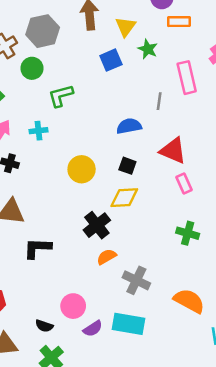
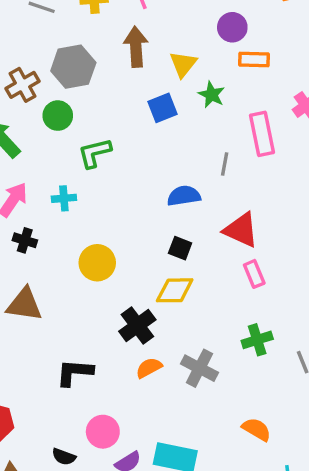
yellow circle: (82, 169) -> (97, 263), moved
green cross: (188, 233) -> (257, 340), turned -35
black L-shape: (37, 248) -> (75, 372), moved
gray cross: (136, 280) -> (200, 368), moved
orange semicircle: (189, 301) -> (257, 429), size x0.7

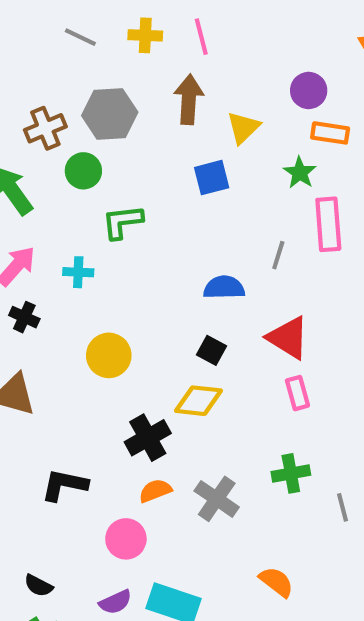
green star: (212, 95) -> (300, 173), moved
pink circle: (103, 432) -> (126, 539), moved

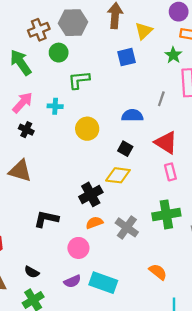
yellow circle: (109, 355) -> (87, 129), moved
green cross: (291, 473) -> (166, 214), size x1.4

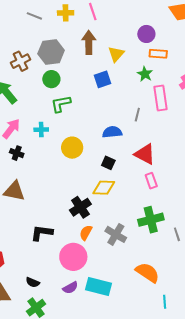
green circle: (59, 53) -> (51, 79), moved
orange semicircle: (94, 223) -> (86, 233), turned -35
pink circle: (78, 248) -> (73, 257), size x1.4
orange semicircle: (158, 272) -> (147, 273), size x1.4

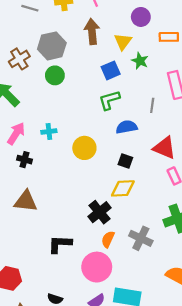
purple circle: (146, 34) -> (141, 17), moved
green star: (145, 74) -> (140, 61), moved
green L-shape: (61, 104) -> (109, 100), moved

